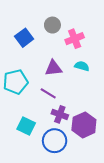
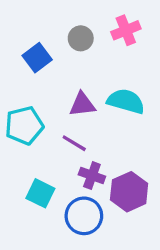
pink cross: (75, 39) -> (126, 30), moved
cyan semicircle: (82, 66) -> (126, 101), size x1.6

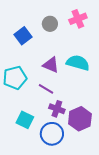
purple triangle: (82, 105) -> (51, 65), turned 30

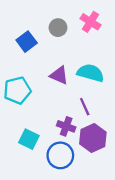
pink cross: (78, 19) -> (91, 22), turned -36
purple line: (46, 89) -> (85, 107), moved, turned 35

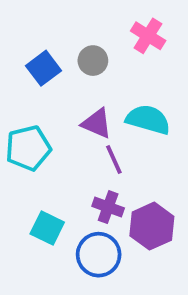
gray circle: (58, 28) -> (93, 61), moved
purple line: (85, 107) -> (114, 159), moved

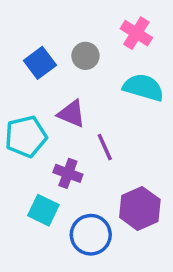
cyan semicircle: (148, 120) -> (143, 87), moved
purple triangle: (97, 123) -> (71, 114), moved
purple cross: (108, 207) -> (68, 173), moved

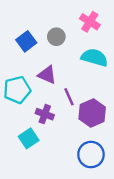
purple hexagon: (140, 208) -> (92, 113), moved
cyan square: (43, 210) -> (29, 138), turned 30
blue circle: (91, 235) -> (91, 155), moved

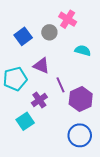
pink cross: (90, 22) -> (68, 19), moved
cyan semicircle: (94, 58) -> (83, 51), size x0.7
purple cross: (45, 114) -> (39, 100), turned 35

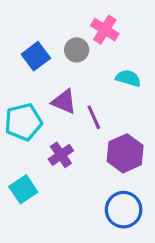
purple line: (61, 85) -> (94, 117), moved
cyan square: (25, 121) -> (23, 189), moved

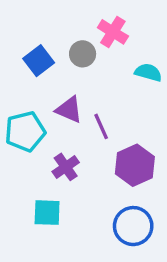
cyan semicircle: (128, 78) -> (148, 72), moved
cyan square: (23, 189) -> (47, 213), moved, turned 36

